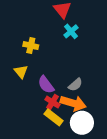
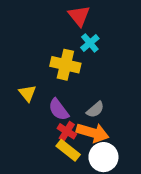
yellow cross: (31, 46) -> (65, 65), moved, size x1.5

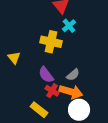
yellow triangle: (27, 93) -> (14, 58), moved
yellow rectangle: (68, 150) -> (39, 110), moved

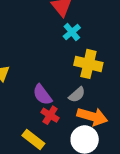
yellow cross: (51, 42) -> (88, 64), moved
orange arrow: (71, 92) -> (92, 116), moved

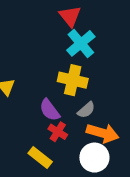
cyan cross: (72, 32) -> (81, 43), size x1.5
yellow cross: (88, 64) -> (73, 80), moved

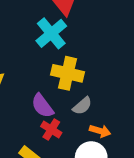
cyan cross: (81, 43) -> (51, 33), moved
orange arrow: (103, 133) -> (100, 131), size x0.6

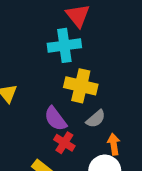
cyan cross: (51, 33) -> (64, 45), turned 32
orange arrow: (100, 131) -> (114, 144), turned -114

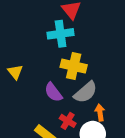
gray semicircle: (96, 119) -> (86, 92), size x1.5
red cross: (64, 143) -> (68, 121), moved

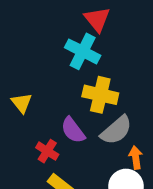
cyan cross: (61, 34) -> (83, 51), turned 35
red cross: (68, 121) -> (47, 151), moved

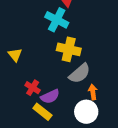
purple semicircle: (73, 130) -> (50, 96), moved, turned -78

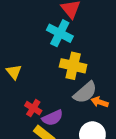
orange arrow: (93, 92) -> (100, 102), moved, turned -64

